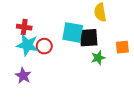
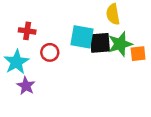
cyan star: (27, 45) -> (16, 62), moved, turned 30
green star: (98, 58) -> (120, 44), moved, size x1.5

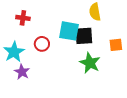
red cross: (27, 31) -> (23, 18), moved
green star: (120, 44) -> (90, 63), moved, turned -30

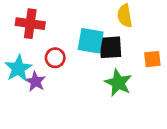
red cross: (23, 18) -> (30, 24), size x1.5
purple star: (22, 72) -> (35, 81), moved

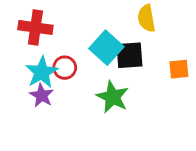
cyan square: (91, 41) -> (106, 48), turned 32
cyan star: (18, 68) -> (42, 72), moved
green star: (118, 83) -> (113, 97), moved

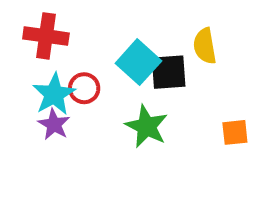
yellow semicircle: (146, 18) -> (205, 46), moved
orange square: (179, 69) -> (235, 132), moved

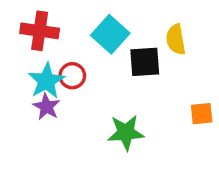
cyan square: (138, 62) -> (110, 34), moved
green star: (146, 126) -> (126, 133), moved, turned -30

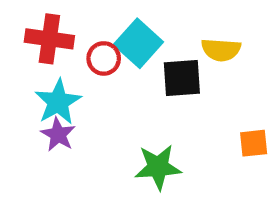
yellow semicircle: (176, 39) -> (221, 50), turned -76
red circle: (72, 76) -> (104, 58), moved

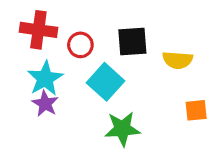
cyan square: (138, 43) -> (106, 82), moved
yellow semicircle: (221, 50) -> (178, 60), moved
black square: (182, 78) -> (132, 42), moved

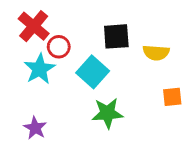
red cross: (38, 30) -> (34, 26), turned 32
red circle: (80, 45) -> (59, 47), moved
purple star: (45, 104) -> (35, 128), moved

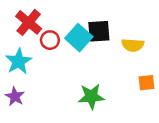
cyan star: (40, 69) -> (19, 61), moved
cyan square: (93, 72) -> (79, 38), moved
purple star: (35, 128) -> (15, 96), moved

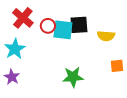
cyan square: (79, 38) -> (63, 30), turned -35
red circle: (50, 40) -> (48, 26), moved

